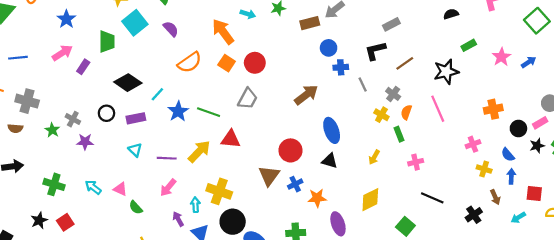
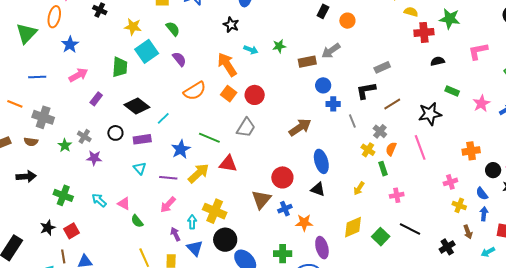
blue star: (66, 19) -> (70, 45), moved
green rectangle: (469, 45) -> (452, 91), turned 48
purple rectangle: (83, 67) -> (96, 99), moved
blue star: (178, 111) -> (181, 149), moved
green square: (405, 226) -> (381, 237), moved

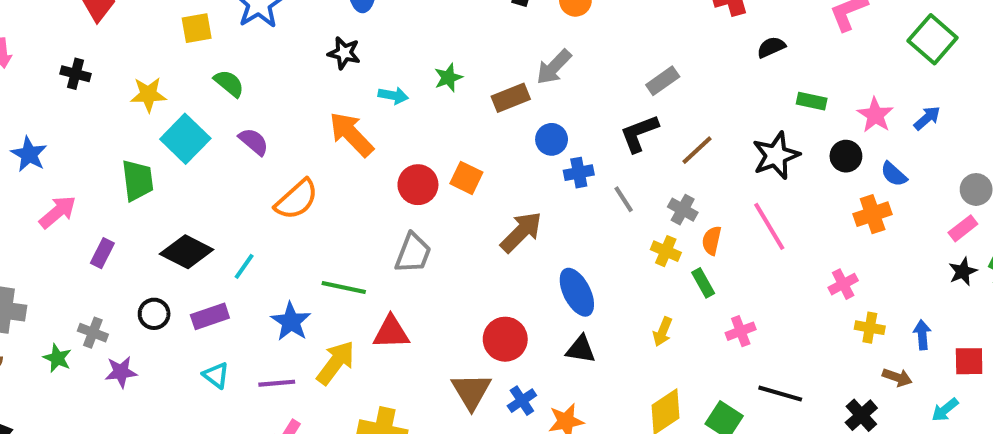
orange square: (229, 94) -> (466, 178), moved
black circle: (493, 170) -> (846, 156), moved
blue semicircle: (482, 194) -> (894, 174), moved
brown arrow: (468, 232) -> (897, 377), turned -40

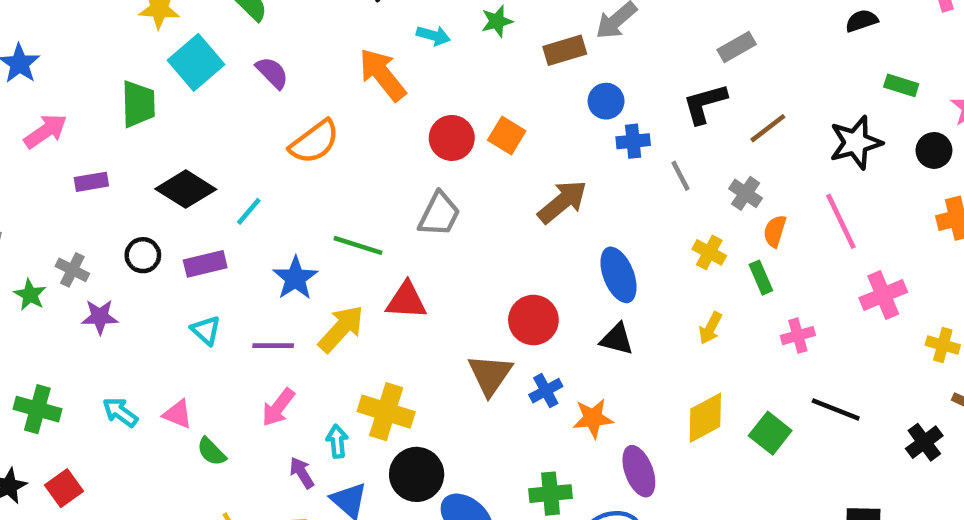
yellow cross: (666, 251) -> (709, 252), moved
purple rectangle: (102, 253) -> (91, 182), turned 48
pink cross: (843, 284) -> (883, 295), moved, size x1.4

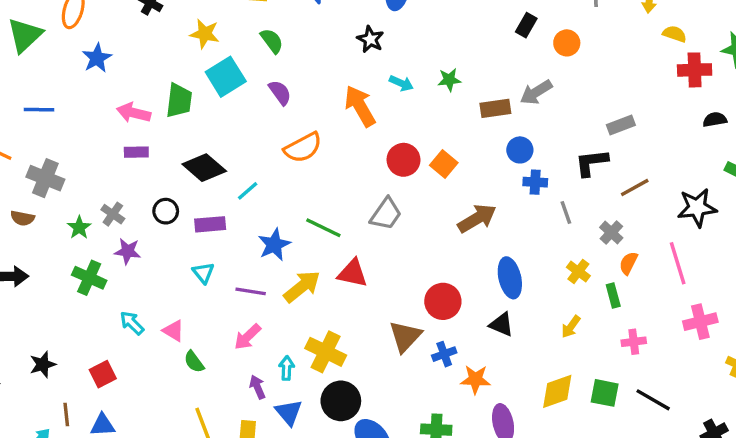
pink arrow: (45, 131) -> (134, 113), moved, turned -140
green cross: (37, 409) -> (89, 278), moved
green square: (770, 433) -> (605, 393), moved, turned -36
red square: (64, 488) -> (103, 374), moved

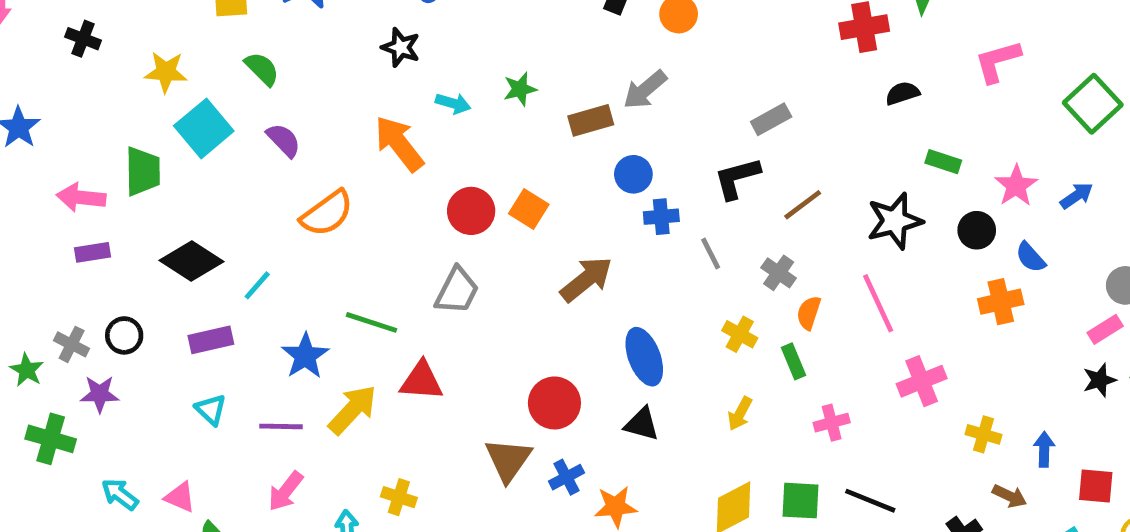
black circle: (166, 211) -> (124, 335), moved
yellow cross: (326, 352) -> (399, 497), size x0.6

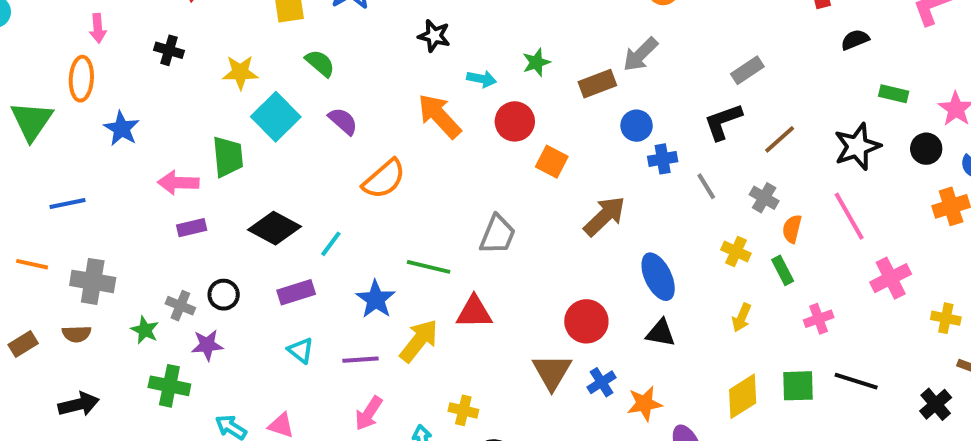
red circle: (471, 211) -> (515, 121), moved

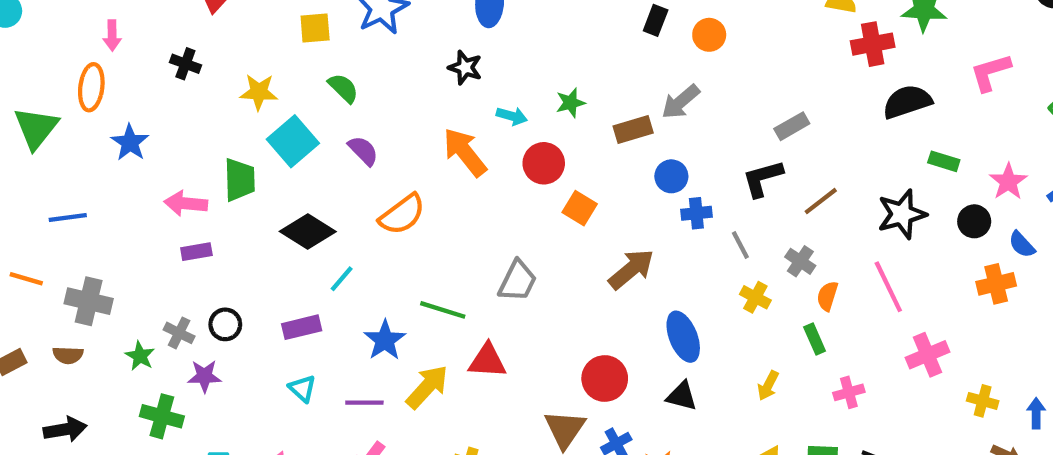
black semicircle: (855, 40) -> (907, 102), size x1.6
black diamond: (274, 228) -> (308, 232), moved
yellow cross: (736, 252) -> (755, 297), moved

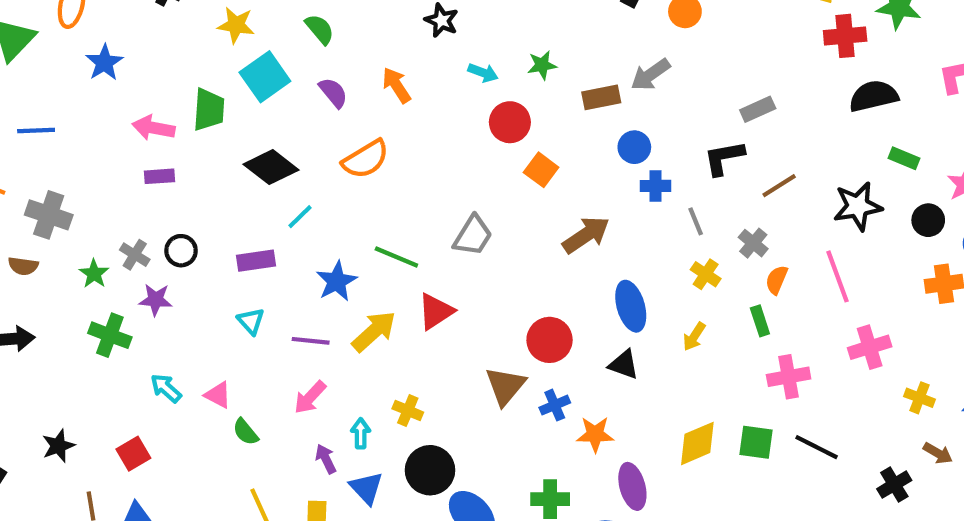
orange arrow: (465, 152) -> (396, 85), moved, size x0.7
red triangle: (487, 361) -> (436, 311), turned -42
yellow arrow: (768, 386) -> (694, 337), moved
pink cross: (849, 392) -> (789, 377), size x1.4

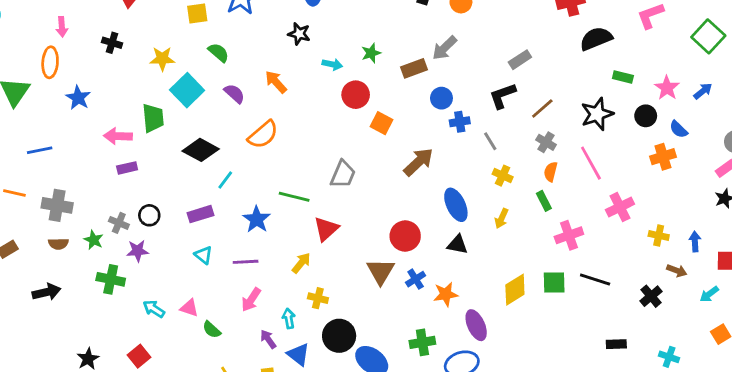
gray cross: (753, 243) -> (546, 142), moved
brown semicircle: (23, 266) -> (58, 244), moved
yellow arrow: (374, 331) -> (301, 263), moved, size x0.7

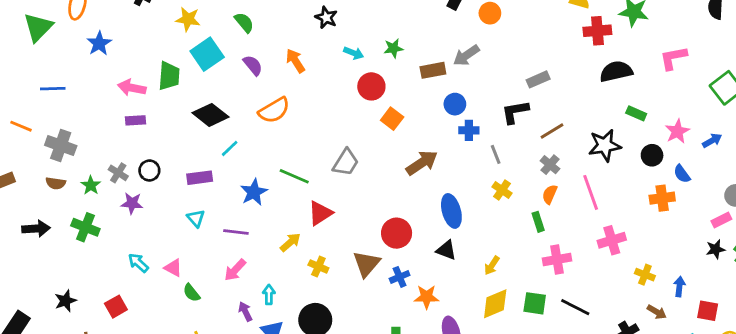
yellow arrow: (502, 218) -> (492, 266), moved
green cross: (111, 279) -> (85, 227), moved
yellow cross: (318, 298) -> (318, 266), moved

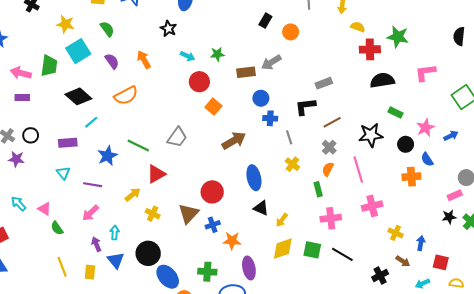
black triangle: (446, 250) -> (261, 208), moved

